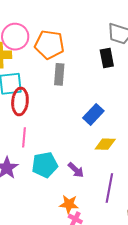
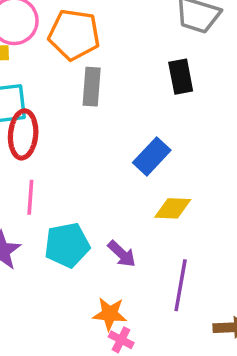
black rectangle: (107, 58) -> (181, 77), moved

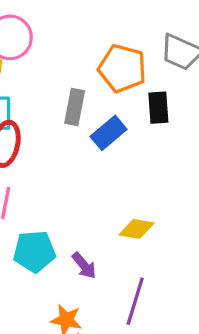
orange pentagon: (74, 35) -> (122, 68), moved
blue rectangle: (152, 156) -> (109, 133), moved

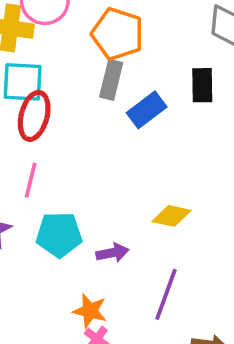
orange pentagon: (122, 68) -> (118, 34), moved
purple arrow: (84, 266) -> (112, 253), turned -64

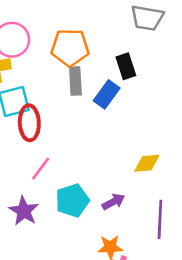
black rectangle: (202, 85) -> (126, 66), moved
pink line: (31, 180) -> (41, 169), turned 40

